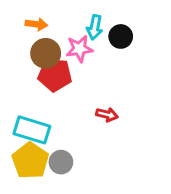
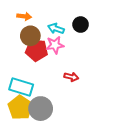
cyan arrow: (95, 27) -> (56, 29), moved, turned 98
pink star: (79, 49) -> (55, 45), moved
gray circle: (61, 162) -> (41, 109), size x1.5

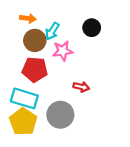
cyan arrow: (56, 29) -> (52, 31), moved, turned -77
red pentagon: (36, 50) -> (35, 69), moved
gray circle: (41, 109) -> (60, 115), moved

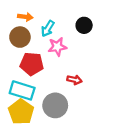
brown circle: (35, 40) -> (20, 37), moved

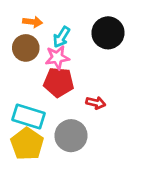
black circle: (84, 25) -> (108, 33), size x1.5
pink star: (57, 47) -> (57, 58), moved
red pentagon: (32, 64) -> (59, 82), moved

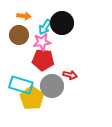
black circle: (108, 33) -> (62, 23), moved
gray circle: (71, 136) -> (52, 86), moved
yellow pentagon: (27, 144) -> (32, 98), moved

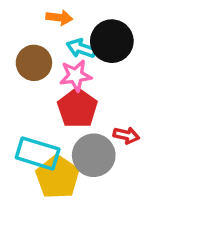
orange arrow: (24, 16) -> (59, 18), moved
cyan arrow: (45, 27) -> (81, 48), turned 77
red pentagon: (43, 60) -> (77, 108), turned 30

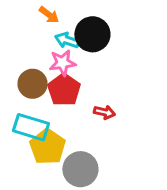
orange arrow: (59, 18) -> (49, 15), turned 30
brown circle: (34, 63) -> (33, 84), moved
gray circle: (94, 155) -> (80, 169), moved

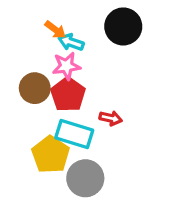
orange arrow: (49, 15) -> (55, 30), moved
black circle: (92, 34) -> (123, 26), moved
cyan rectangle: (31, 127) -> (74, 134), moved

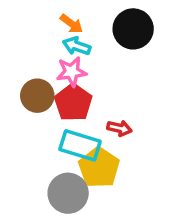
orange arrow: (55, 30) -> (72, 24), moved
yellow pentagon: (51, 155) -> (99, 168), moved
gray circle: (85, 178) -> (68, 193), moved

